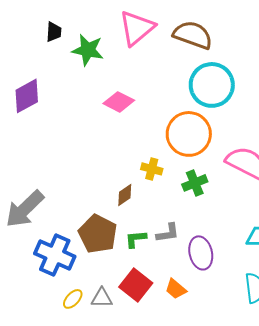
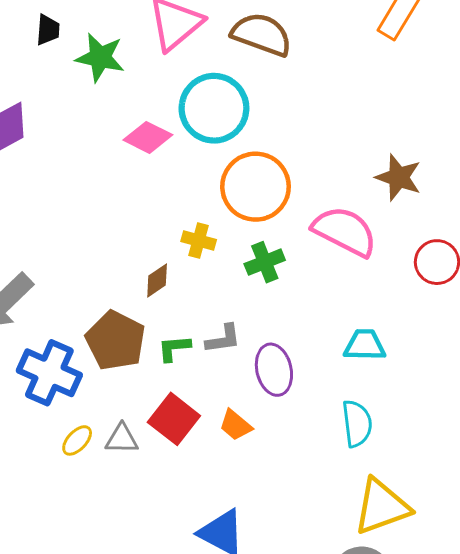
cyan circle: (212, 85) -> (214, 108), moved

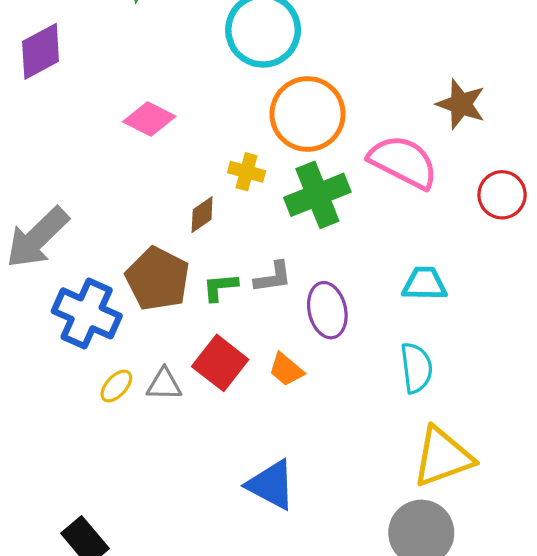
pink diamond: (148, 137) -> (149, 119), moved
green cross: (265, 262) -> (317, 195), size x1.5

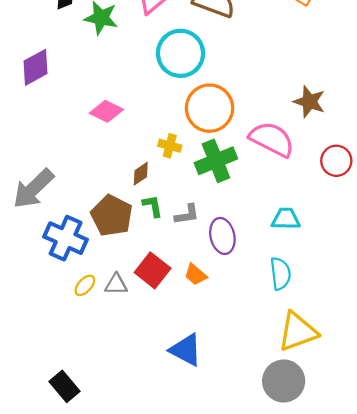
green L-shape: (220, 287) -> (153, 206), moved, turned 85

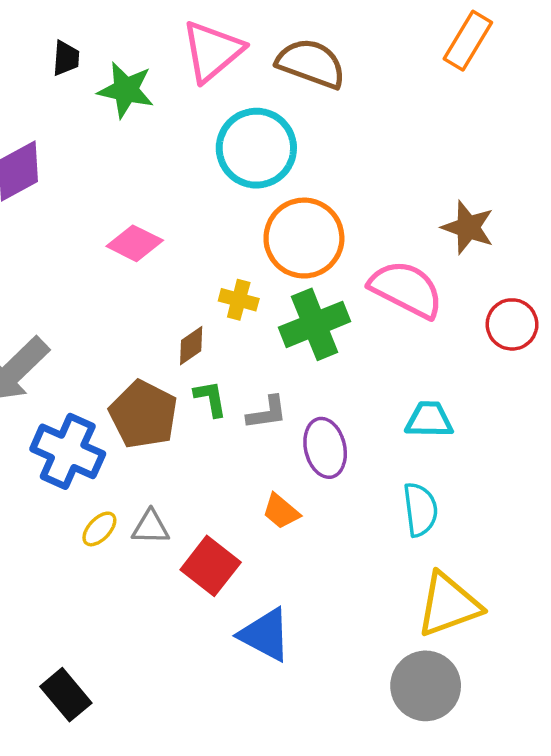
red square: (153, 270) -> (211, 566), moved

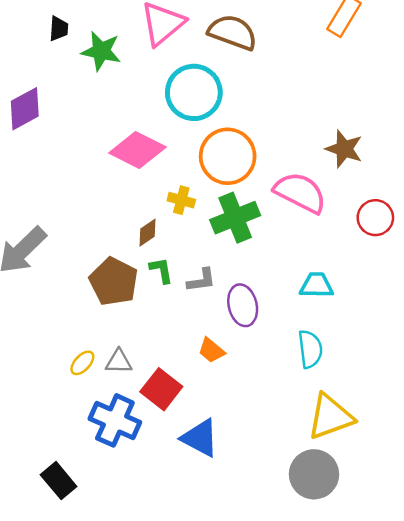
pink diamond: (135, 243) -> (137, 150), moved, size x1.4
blue cross: (68, 451) -> (115, 420), moved

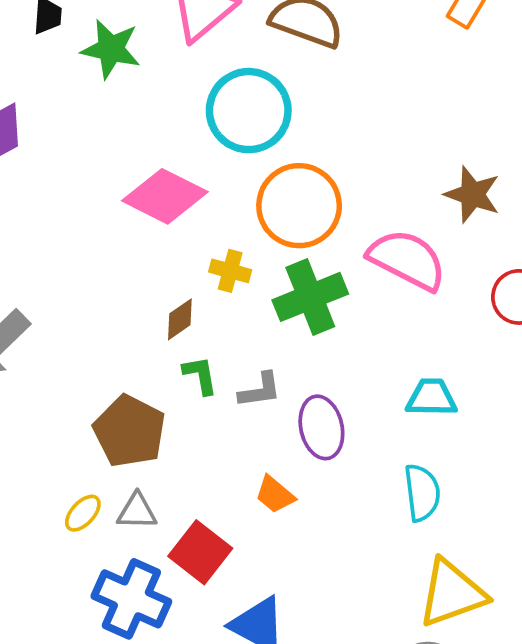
brown pentagon: (114, 281) -> (129, 431), moved

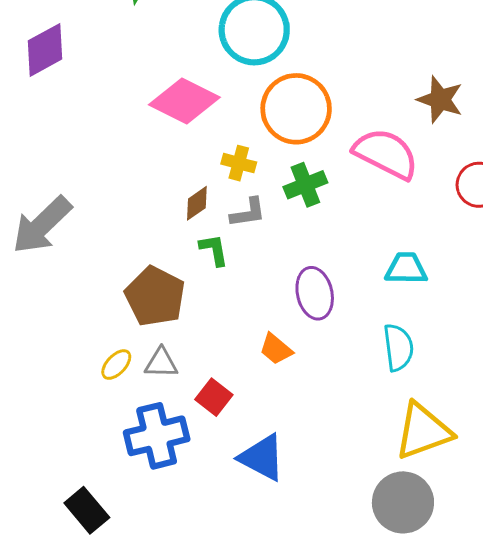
green cross: (310, 297) -> (305, 185), size x0.7
gray L-shape: (260, 390) -> (248, 213), moved
red square: (200, 552) -> (214, 397), size x0.7
blue cross: (131, 599) -> (157, 436), turned -38

